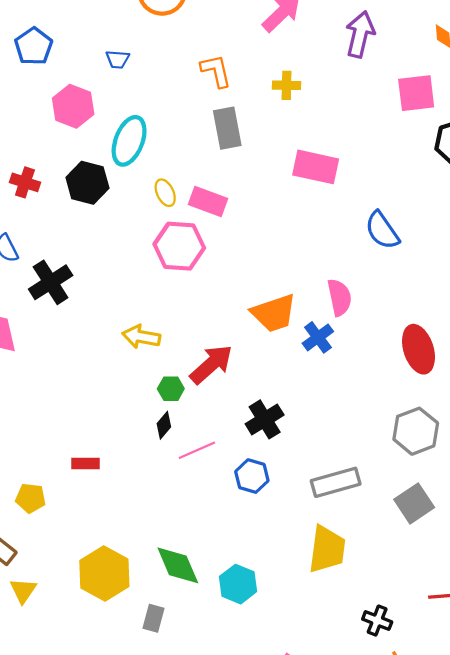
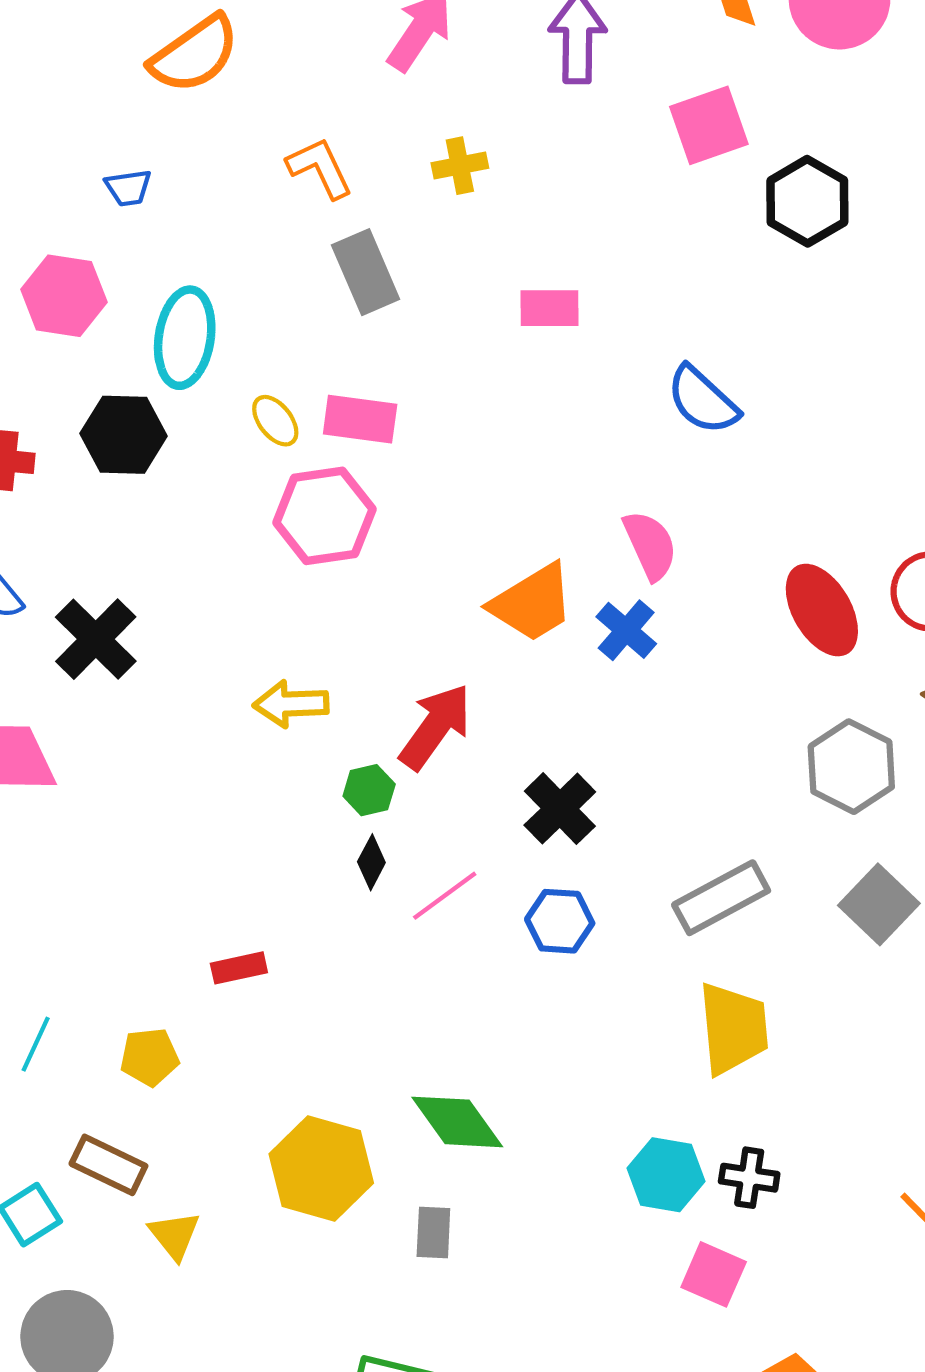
pink rectangle: (316, 167) -> (550, 308), size x0.7
cyan hexagon: (238, 584) -> (666, 1175), moved
black cross: (377, 621) -> (749, 1178), moved

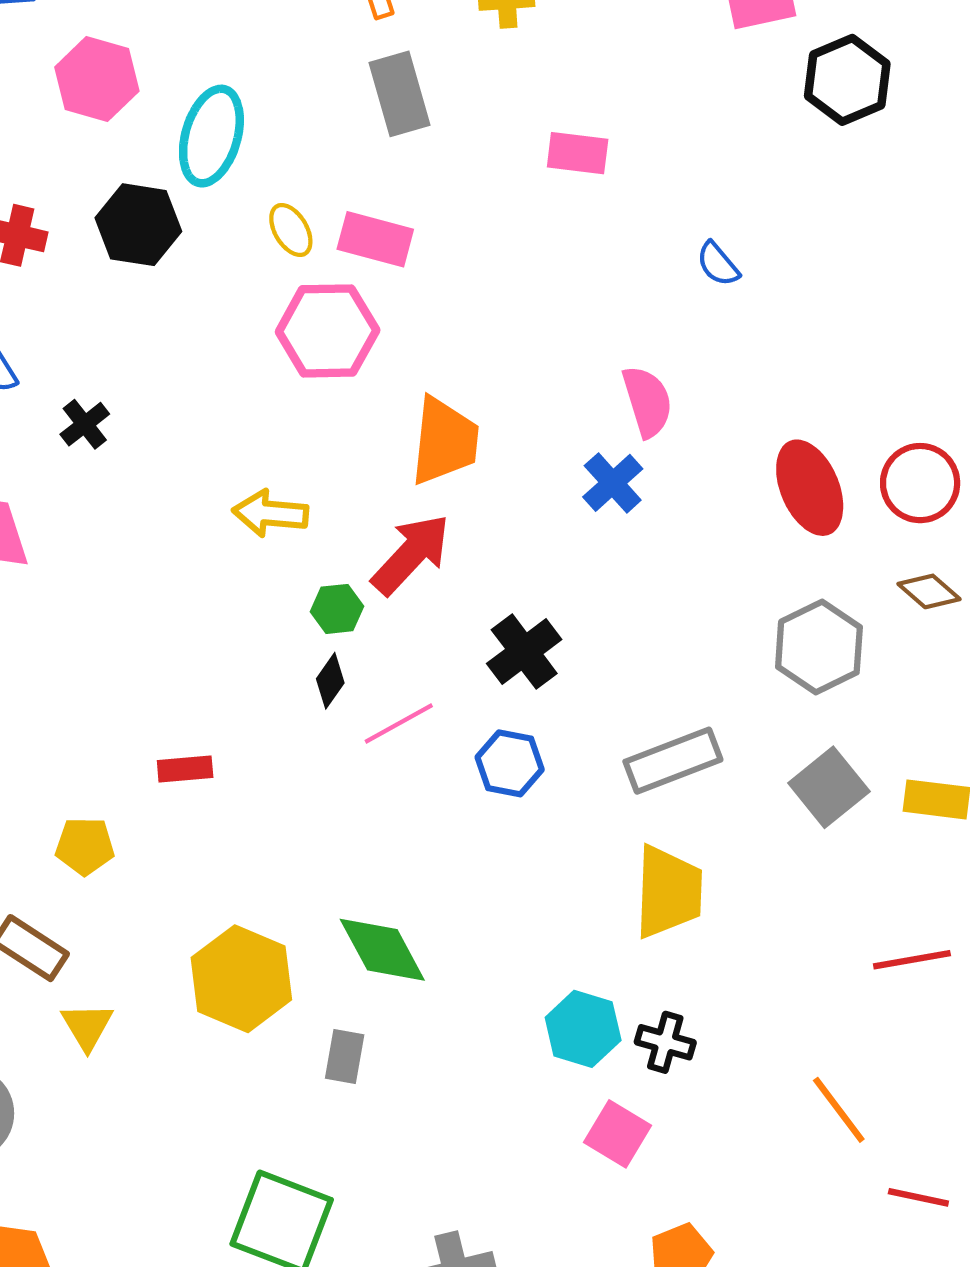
blue semicircle: (703, 400) -> (718, 264), size x0.6
orange trapezoid: (532, 603) -> (445, 441), moved, turned -60
black cross: (96, 639) -> (85, 424), size x0.6

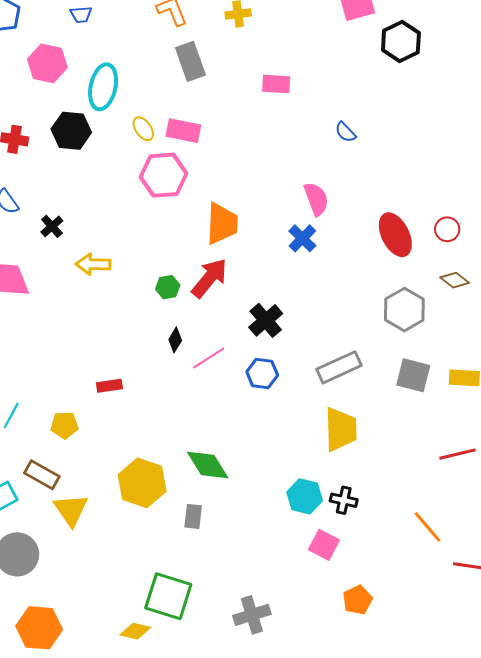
red circle: (920, 483) -> (447, 229), size x0.7
yellow arrow: (270, 513) -> (93, 264), moved
green hexagon: (337, 609) -> (168, 287), moved
gray square: (829, 787) -> (413, 375), turned -33
yellow triangle: (87, 1026) -> (71, 510), size x1.4

